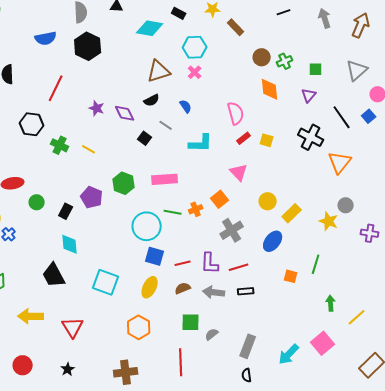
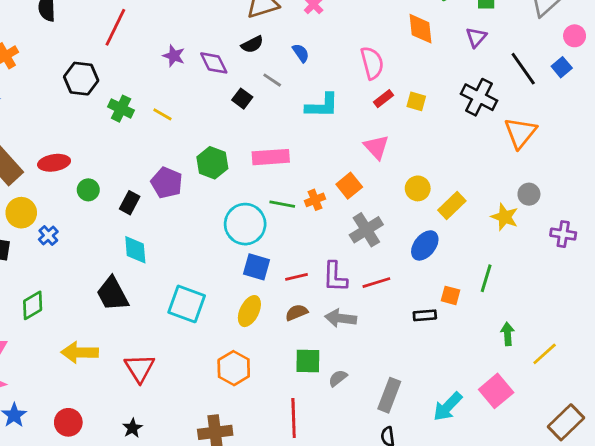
black rectangle: (246, 291) -> (425, 315), moved

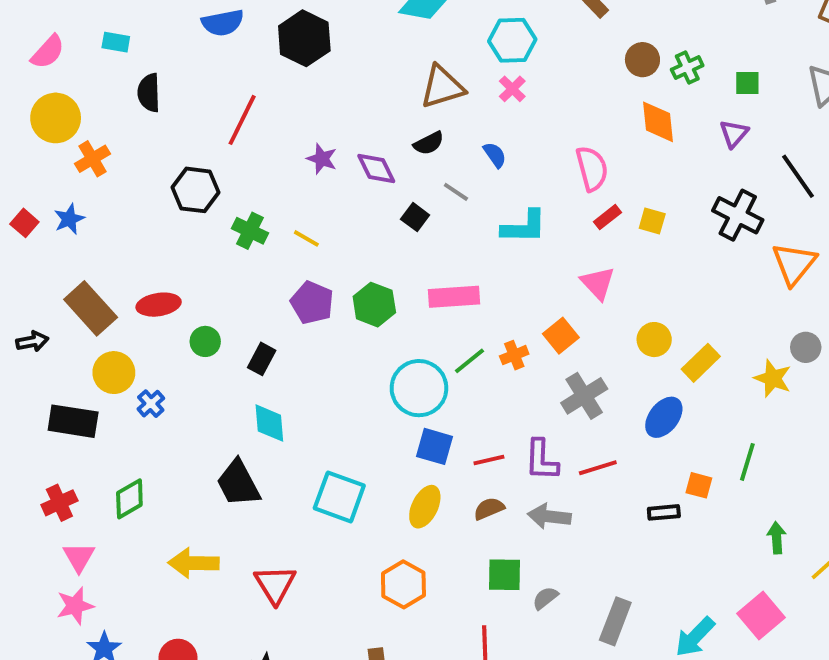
purple pentagon: (167, 183) -> (312, 303), moved
green line: (282, 204) -> (470, 361), turned -50

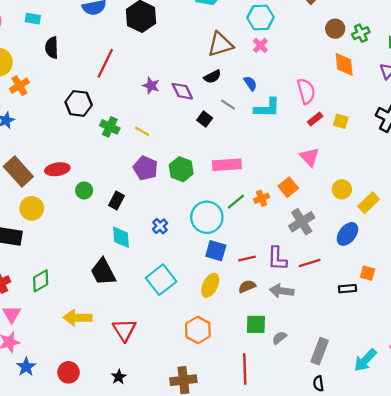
cyan L-shape: (524, 227) -> (267, 108), moved
blue cross: (151, 404) -> (160, 226), moved
cyan square: (339, 497) -> (161, 280), turned 32

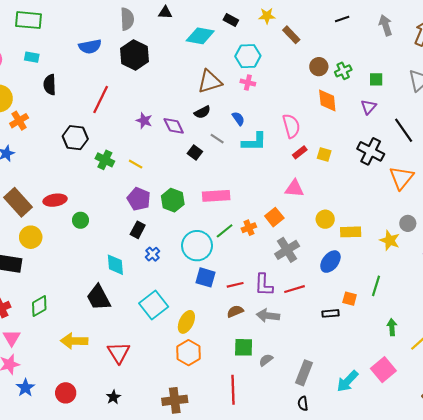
pink cross: (260, 45) -> (248, 83), turned -32
pink triangle: (310, 157) -> (294, 188), turned -42
black rectangle: (116, 201) -> (138, 230), moved
yellow rectangle: (369, 203) -> (351, 232), turned 42
yellow ellipse: (210, 285) -> (186, 322), moved

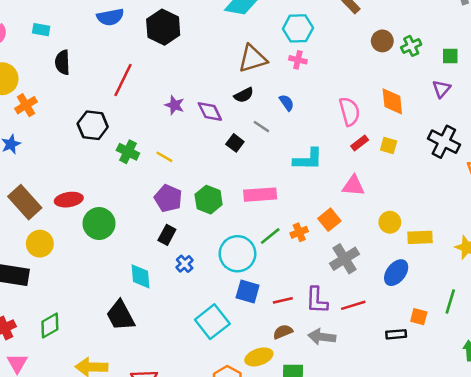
orange diamond: (327, 101) -> (392, 101), moved
cyan L-shape: (254, 142) -> (308, 159), moved
green circle: (80, 220) -> (99, 224), size x1.6
cyan square: (154, 305) -> (212, 322), moved
yellow ellipse: (186, 322) -> (259, 357), moved, turned 45

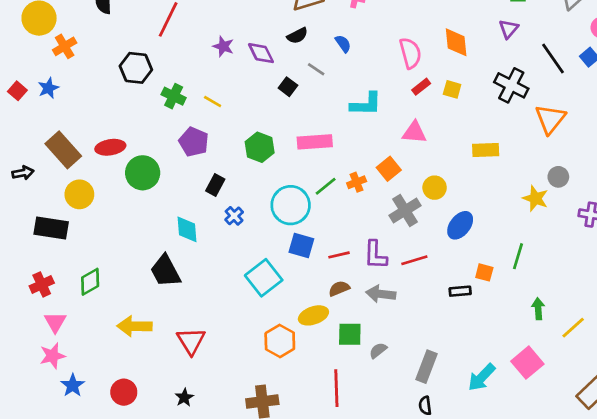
purple pentagon: (168, 198) -> (194, 142), moved
yellow circle: (390, 222) -> (435, 188), moved
yellow rectangle: (420, 237) -> (486, 150), moved

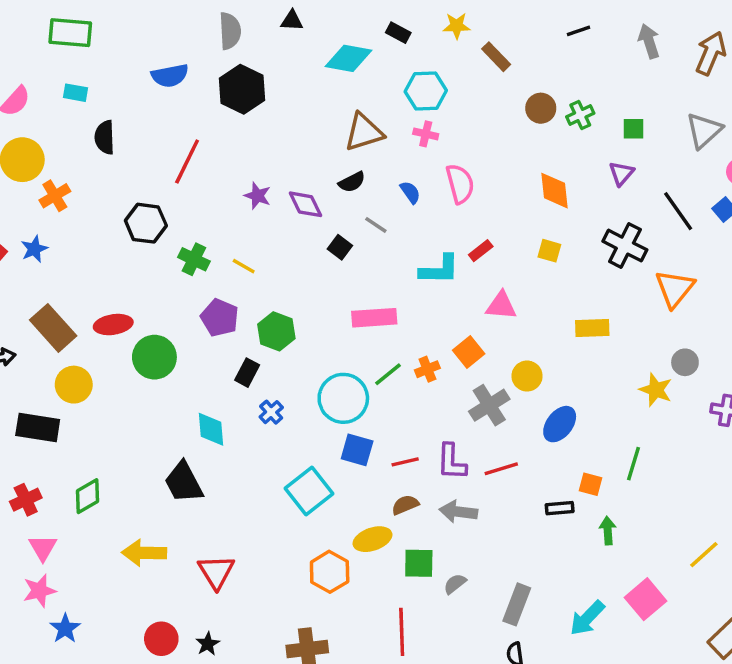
pink semicircle: (410, 53) -> (460, 184), moved
red rectangle: (421, 87) -> (481, 251), moved
green hexagon: (260, 147) -> (276, 331), moved
green arrow: (538, 309) -> (608, 531), moved
red circle: (124, 392) -> (161, 639), moved

